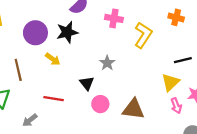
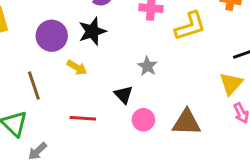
yellow L-shape: (143, 35) -> (190, 26), turned 45
gray arrow: (30, 120) -> (37, 151), moved

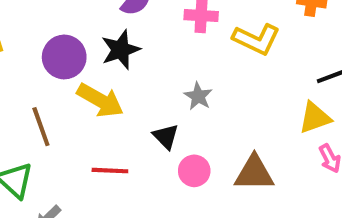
yellow L-shape: (190, 26) -> (256, 39), turned 44
yellow arrow: (77, 67) -> (100, 100), size x1.6
yellow triangle: (231, 84) -> (315, 118), turned 30

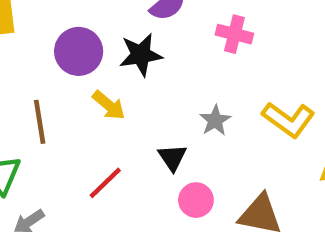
yellow L-shape: (256, 39) -> (288, 119), moved
yellow arrow: (100, 100) -> (109, 105), size x0.7
red line: (110, 171) -> (105, 183), turned -57

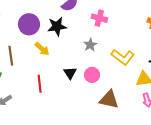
gray star: (215, 120) -> (90, 45), moved
red line: (105, 183) -> (40, 84), turned -54
pink circle: (196, 200) -> (92, 75), moved

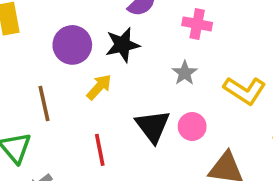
yellow arrow: (42, 49) -> (99, 87), turned -84
black triangle: (70, 73) -> (153, 126), size x1.5

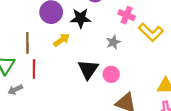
yellow L-shape: (245, 90) -> (151, 32), moved
red line: (100, 150) -> (34, 69), moved

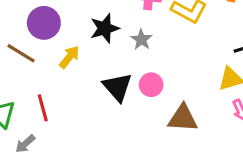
black star: (81, 18) -> (105, 28), moved
brown line: (27, 43) -> (21, 53), moved, turned -42

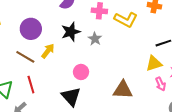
brown line: (21, 53) -> (25, 57), moved
pink circle: (151, 85) -> (81, 72), moved
black triangle: (117, 87) -> (71, 97), moved

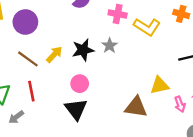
purple circle: (31, 29) -> (25, 22), moved
black star: (71, 32) -> (83, 50), moved
yellow triangle: (154, 64) -> (160, 85), moved
pink circle: (81, 72) -> (80, 84), moved

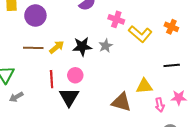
brown line: (28, 59) -> (33, 48), turned -42
red line: (31, 91) -> (52, 79), moved

